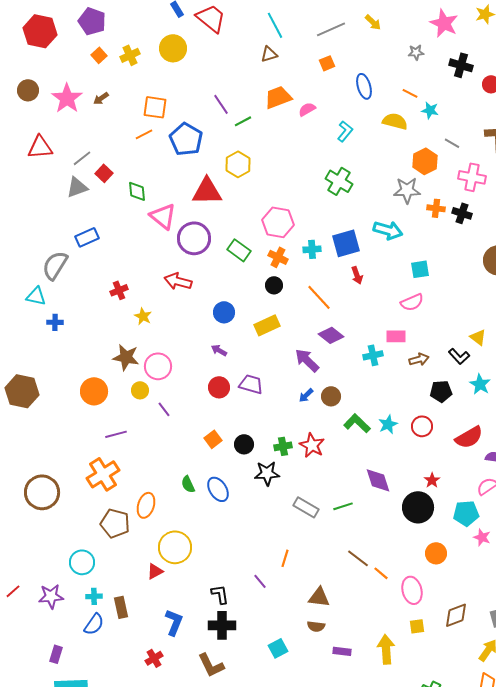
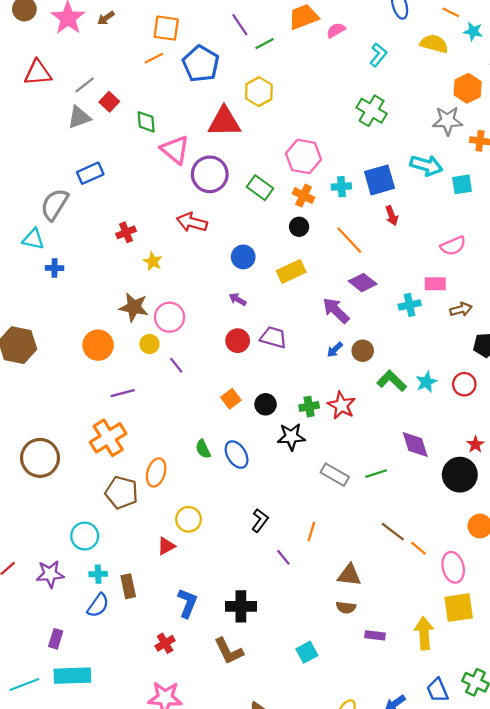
cyan square: (420, 269) -> (462, 184), moved
yellow circle: (175, 547) -> (189, 519), size x0.7
black L-shape: (220, 594) -> (260, 520), moved, turned 45
yellow square: (417, 626) -> (459, 608), size x1.8
cyan square: (278, 648) -> (307, 652), moved

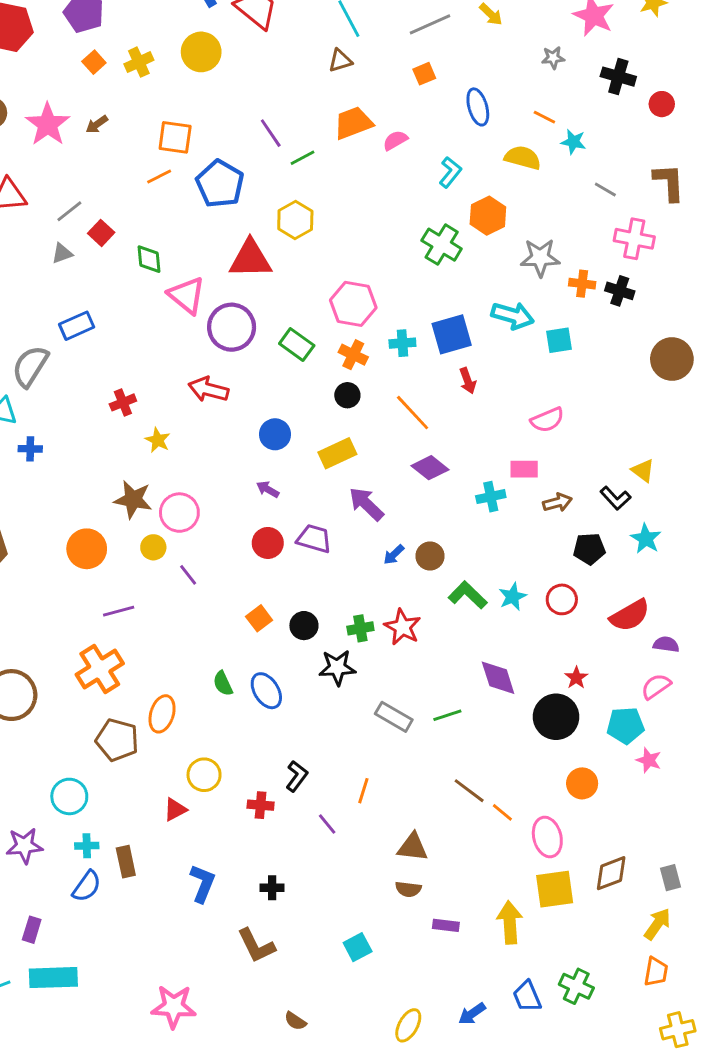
orange hexagon: (468, 88) -> (488, 216), moved
gray triangle: (79, 117) -> (62, 253), size x0.7
purple arrow: (336, 311) -> (366, 504), moved
black cross: (241, 606) -> (272, 888), size x0.6
red cross: (165, 643) -> (261, 805), moved, turned 36

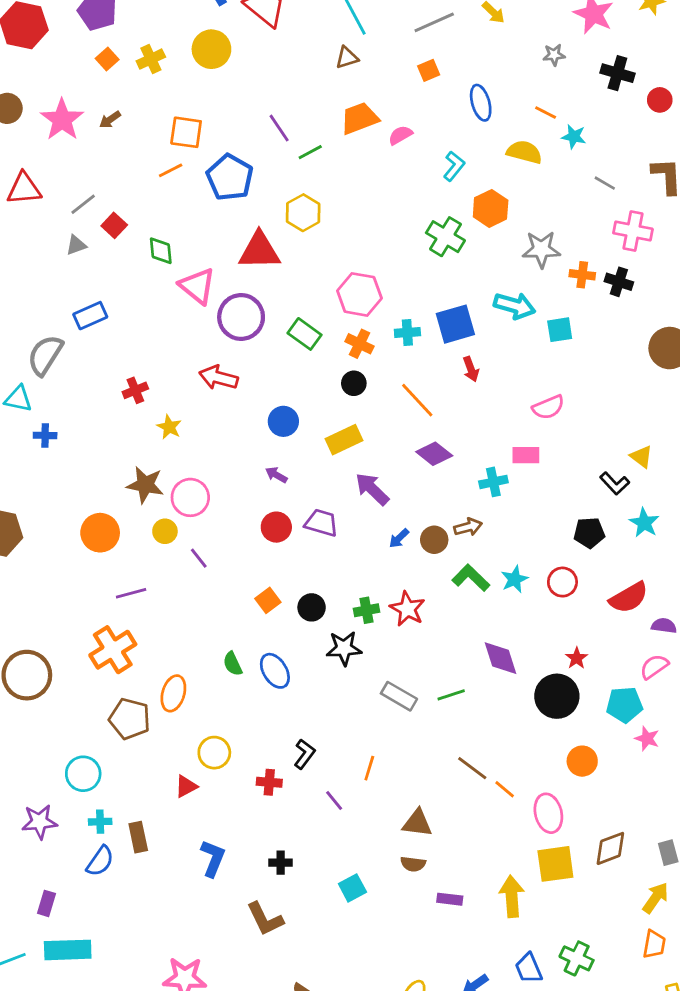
brown arrow: (557, 502) -> (468, 527), moved
cyan square: (358, 947) -> (352, 888), moved

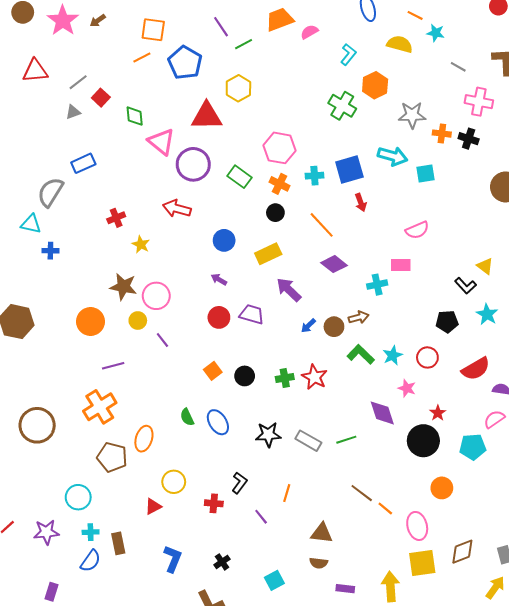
black star: (344, 648) -> (268, 435), moved
pink star: (647, 739) -> (407, 388), moved
black cross: (281, 863) -> (222, 562), turned -35

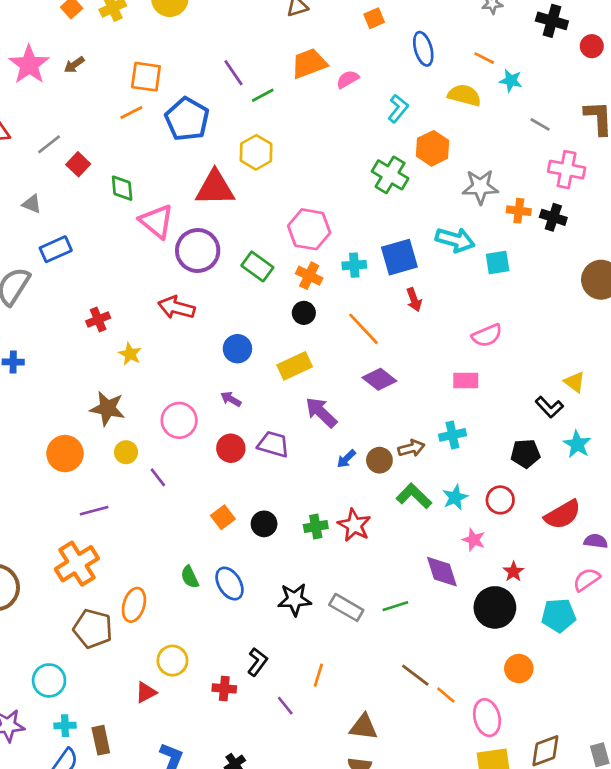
gray triangle: (73, 112) -> (32, 204), moved, turned 42
cyan cross: (377, 285) -> (452, 435), moved
pink circle: (156, 296) -> (179, 420), moved

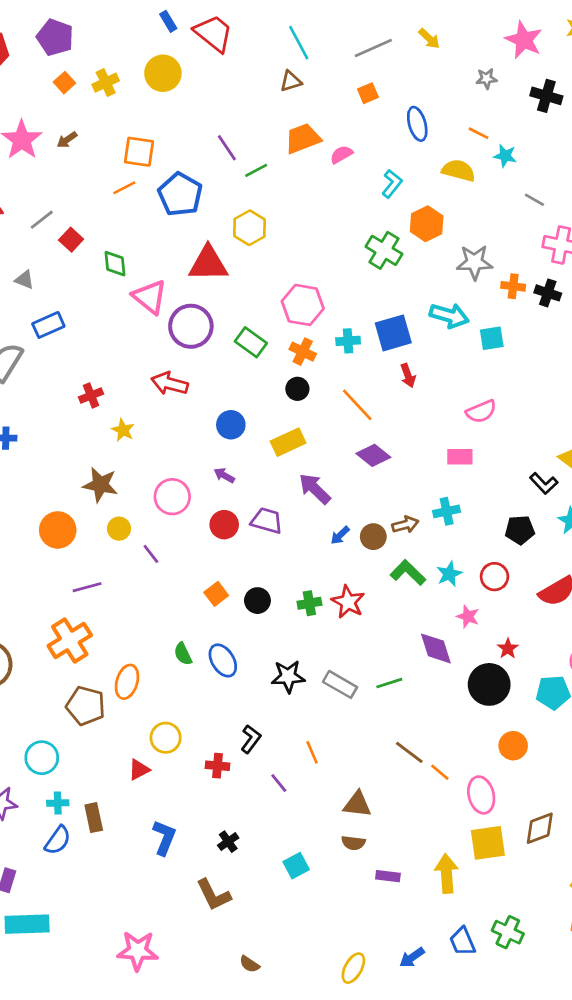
orange line: (318, 675) -> (312, 752), turned -40

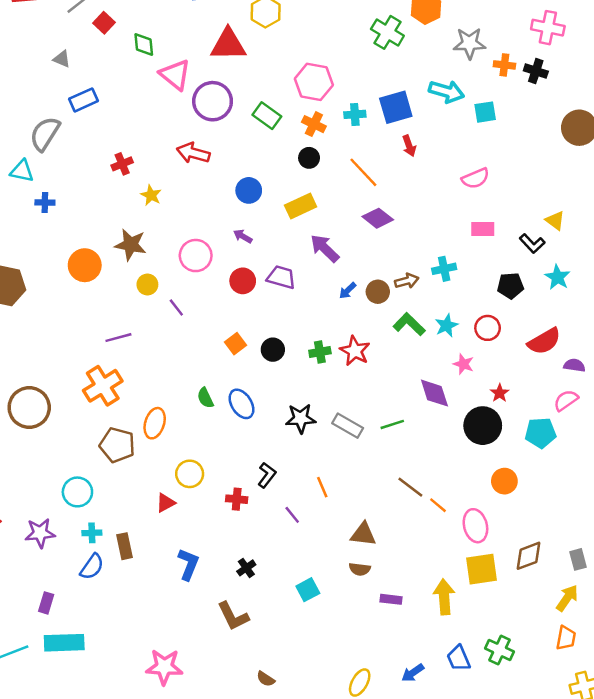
pink rectangle: (460, 457) -> (483, 229), moved
orange circle: (58, 530) -> (85, 265), moved

